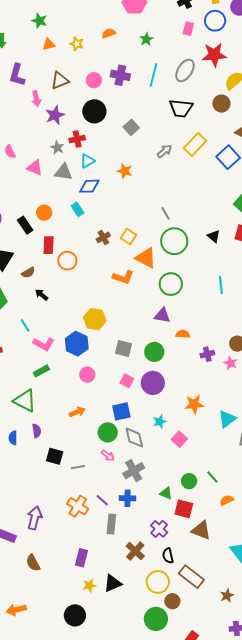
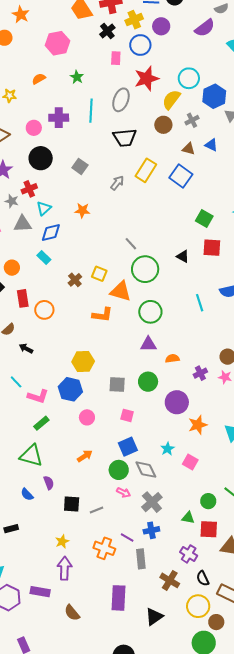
purple circle: (153, 383) -> (177, 402), moved
blue semicircle: (13, 438) -> (27, 494), turned -32
purple rectangle: (82, 558) -> (119, 598), size x1.4
yellow star: (89, 585) -> (62, 541), moved

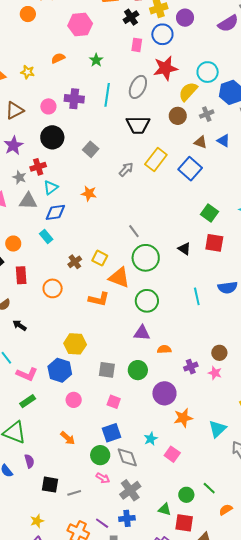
orange circle: (44, 310) -> (53, 288), moved
orange arrow: (85, 456) -> (68, 438), turned 70

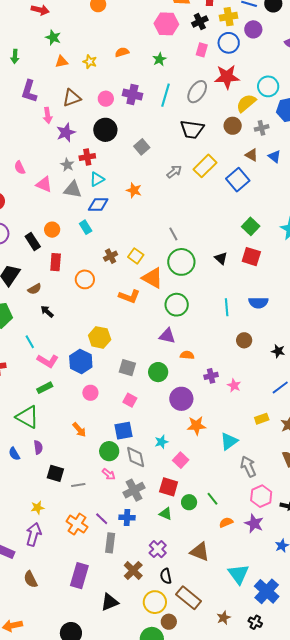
pink hexagon: (80, 25) -> (166, 24), moved
brown circle: (219, 353) -> (244, 340), moved
red square: (184, 523) -> (169, 487), moved

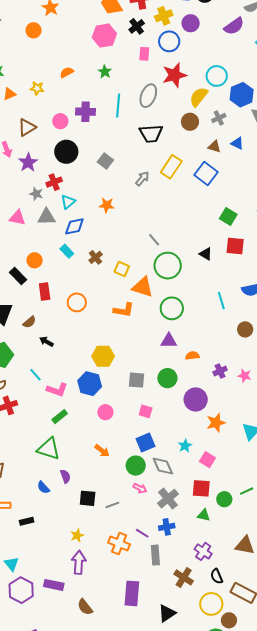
brown cross: (111, 256) -> (96, 257), moved
green line: (213, 499) -> (247, 491), turned -64

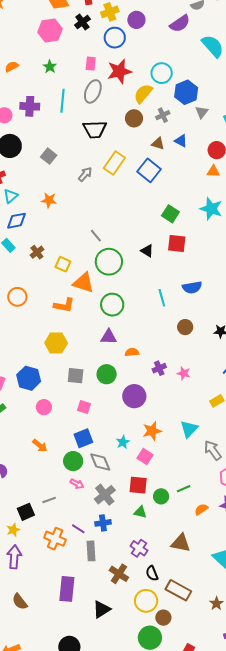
pink rectangle: (144, 54) -> (91, 64), moved
yellow hexagon: (103, 356) -> (56, 343), moved
orange star: (216, 423) -> (152, 431), moved
black square: (88, 498) -> (26, 512), moved, turned -30

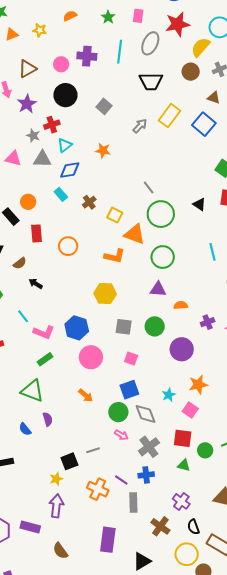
pink rectangle: (91, 64) -> (138, 16), moved
pink circle: (44, 407) -> (91, 357), size x1.5

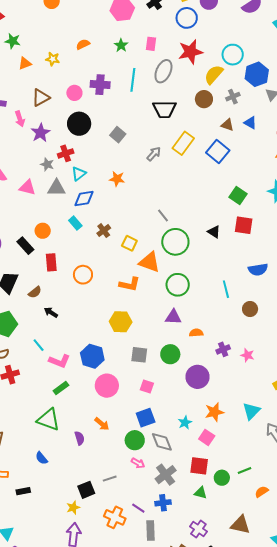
cyan line: (212, 252) -> (226, 289), moved
purple semicircle: (48, 419) -> (80, 438), moved

